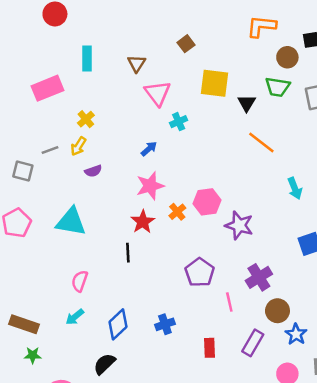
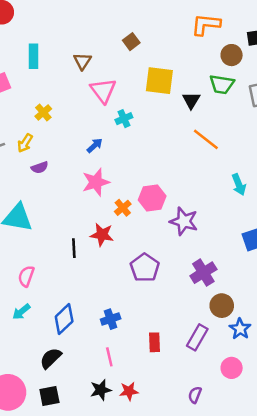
yellow cross: (86, 119) -> (43, 112), moved
red star: (143, 222) -> (102, 235), moved, turned -30
pink line: (229, 302) -> (109, 357), moved

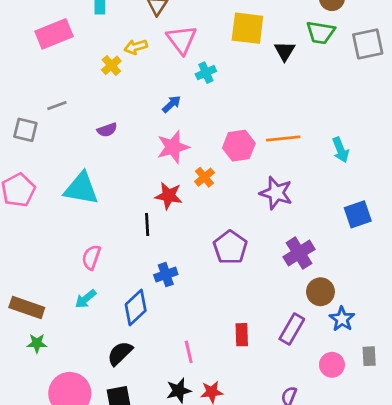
orange line: (206, 139) -> (283, 138), moved, turned -44
yellow arrow: (25, 143) -> (136, 47), moved, turned 42
pink hexagon: (152, 198) -> (239, 146), moved
red star: (102, 235) -> (169, 196), moved
blue cross: (111, 319) -> (166, 275), moved

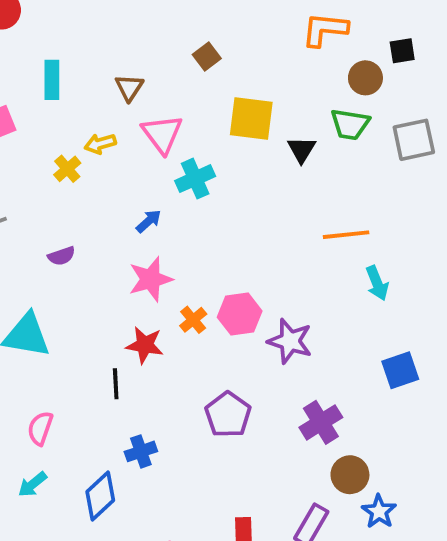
cyan cross: (206, 73) -> (195, 179), size x1.4
orange line: (283, 138) -> (346, 235), moved
pink hexagon: (239, 146) -> (240, 314), moved

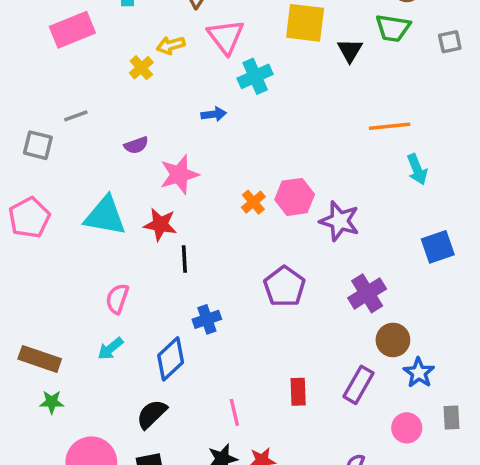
gray square: (414, 140) -> (450, 42), size x0.6
blue arrow: (149, 221) -> (214, 114), turned 35
pink star: (151, 279) -> (179, 175), moved
red star: (145, 345) -> (160, 225), moved

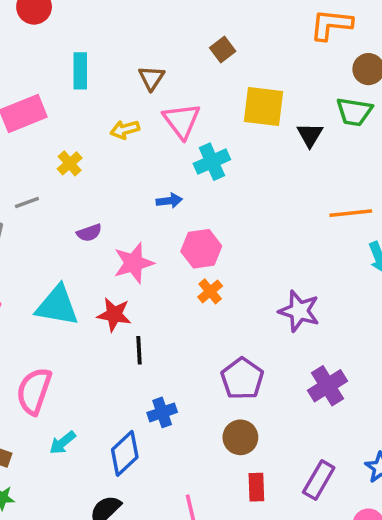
yellow cross: (141, 68) -> (70, 163), moved
pink hexagon: (295, 197) -> (201, 249), moved
pink semicircle: (117, 299) -> (34, 391), moved, size x1.5
brown circle: (393, 340) -> (240, 437), moved

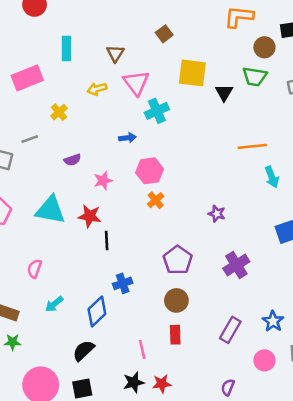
pink star: (134, 263) -> (103, 181), size x0.7
purple star: (299, 311) -> (217, 214), size x0.6
pink semicircle: (34, 391) -> (35, 269), size x0.6
red rectangle: (256, 487) -> (175, 335), moved

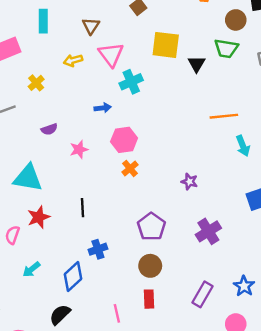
red star: (90, 216) -> (39, 217), moved, turned -30

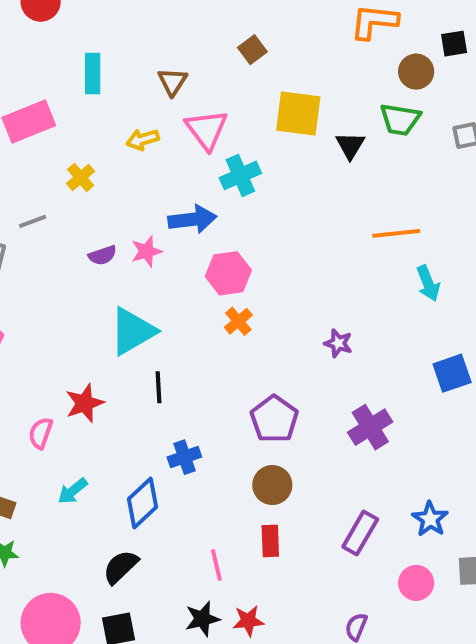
blue arrow: (103, 108) -> (192, 219), size x1.6
pink star: (79, 149) -> (146, 251), moved
cyan triangle: (28, 178) -> (132, 331), moved, turned -40

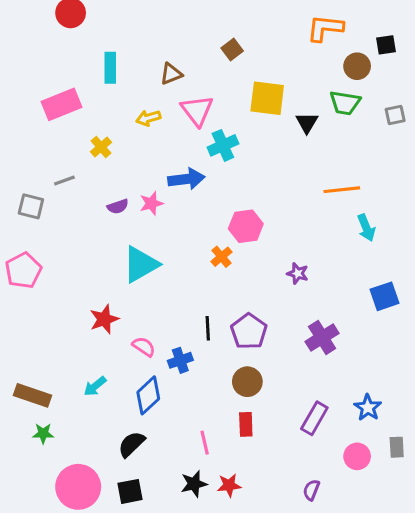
brown triangle: (172, 82) -> (171, 74), turned 35
pink hexagon: (228, 273) -> (246, 226), moved
black line: (158, 387) -> (208, 328), moved
pink semicircle: (41, 433) -> (144, 347), moved, turned 105

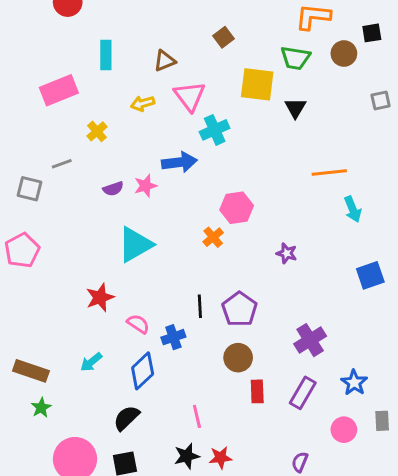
green trapezoid: (345, 103) -> (295, 58), moved
purple cross: (322, 337) -> (310, 340), moved
red rectangle: (246, 424) -> (257, 391), moved
green star: (43, 433) -> (41, 408), turned -30

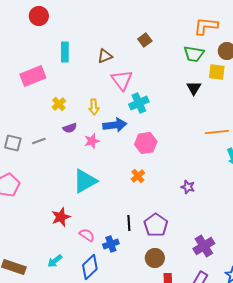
yellow square: (257, 84) -> (217, 72), moved, size x0.7
yellow arrow: (143, 103) -> (94, 107), moved, turned -77
gray line: (62, 164) -> (39, 141), moved
purple semicircle: (113, 189) -> (70, 128), moved
pink hexagon: (237, 208) -> (146, 143), moved

